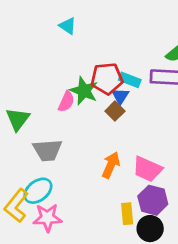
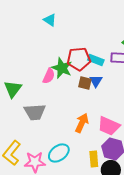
blue triangle: (120, 96) -> (96, 81), moved
brown square: (115, 111) -> (85, 83), turned -32
cyan ellipse: (38, 191) -> (59, 153), moved

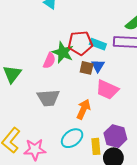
gray trapezoid: (35, 112) -> (48, 98), moved
pink trapezoid: (109, 126) -> (107, 90), moved
cyan ellipse: (59, 153) -> (72, 138), moved

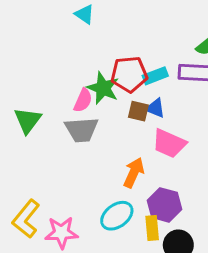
cyan rectangle: (98, 44) -> (155, 76), turned -42
blue triangle: (98, 66) -> (155, 108), turned -40
gray trapezoid: (48, 98) -> (81, 130), moved
purple hexagon: (115, 136) -> (164, 205), moved

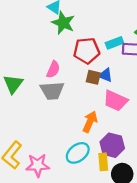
cyan rectangle: (155, 76) -> (114, 43), moved
green star: (103, 88) -> (63, 23), moved

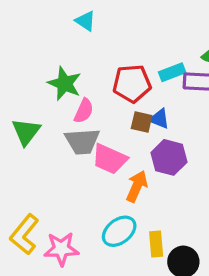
green star: (63, 23) -> (65, 84), moved
pink trapezoid: (116, 101) -> (109, 159), moved
purple hexagon: (112, 145) -> (169, 157), moved

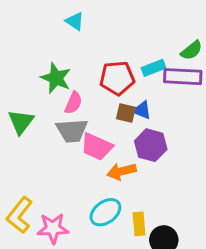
orange arrow: (137, 186) -> (122, 171), turned -128

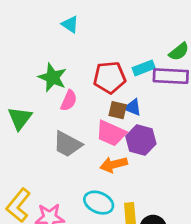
gray trapezoid: (72, 131) -> (67, 144), moved, turned 32
pink trapezoid: (97, 147) -> (111, 133), moved
cyan ellipse: (105, 212) -> (99, 203), turned 60

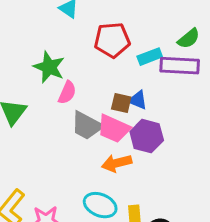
red pentagon: (110, 77) -> (112, 40), moved
gray trapezoid: (67, 144) -> (87, 126), moved

